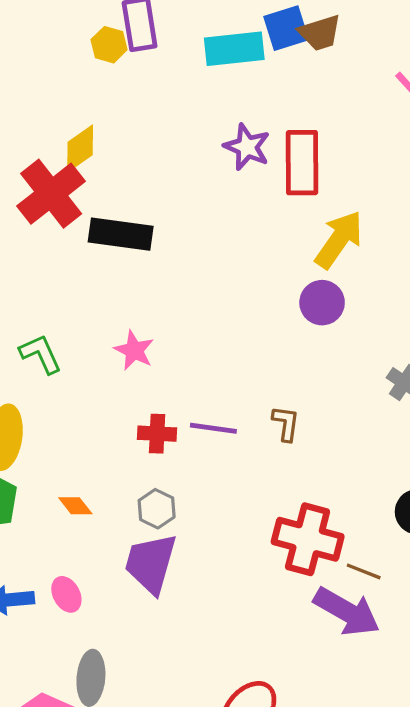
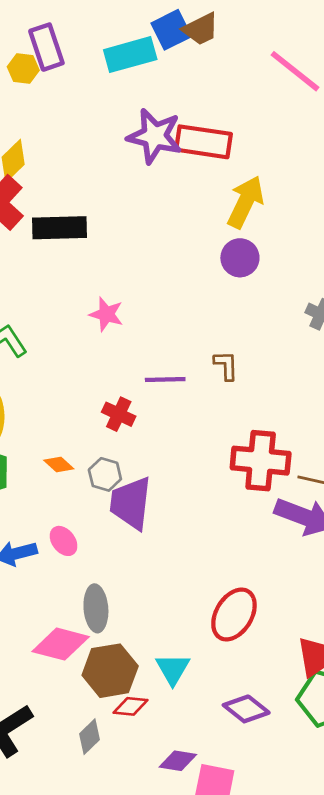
purple star: (247, 147) -> (155, 136), size x1.4
red rectangle: (302, 163) -> (203, 142), turned -72
pink star: (134, 350) -> (106, 314), moved
red cross: (157, 434) -> (119, 414), moved, turned 32
gray hexagon: (157, 509) -> (105, 474), moved

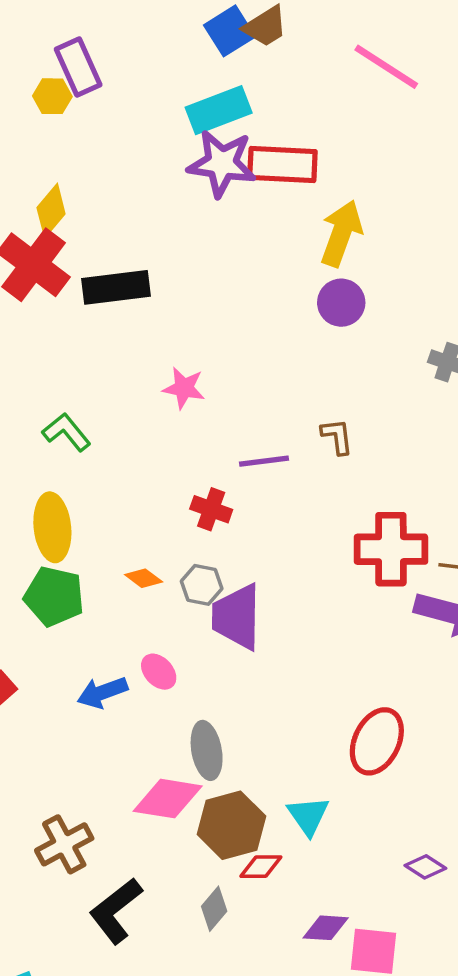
cyan rectangle: (130, 55) -> (219, 110), moved
purple diamond: (246, 709) -> (425, 867), moved, size x0.7

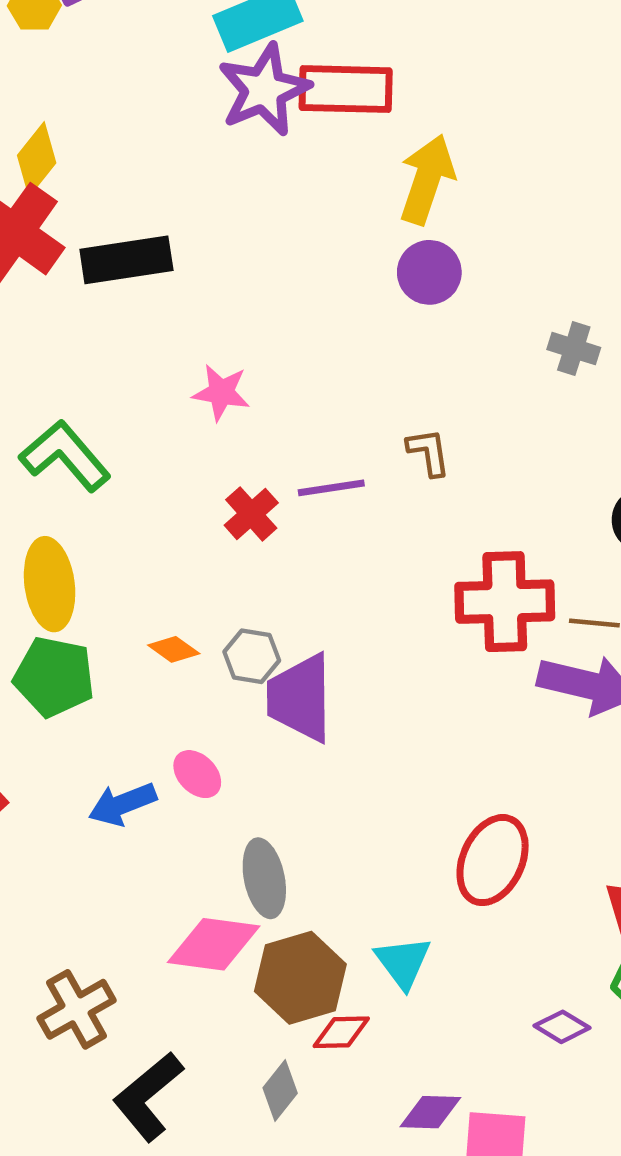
purple star: (222, 163) -> (264, 90), turned -30
green L-shape: (67, 432) -> (65, 456), size x1.4
red cross: (211, 509) -> (251, 514), moved, turned 30

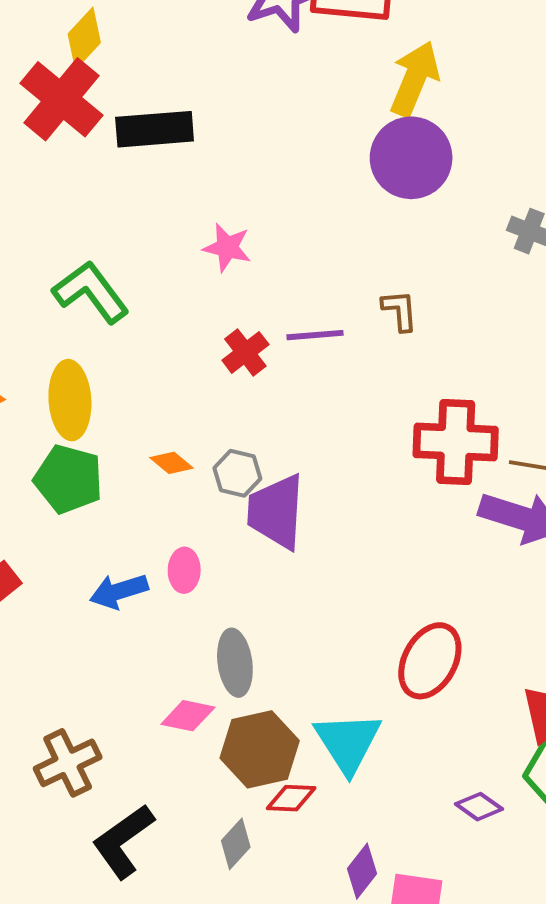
purple circle: (429, 272) -> (411, 158), size x1.5
pink ellipse: (197, 774) -> (184, 570), turned 42
pink diamond: (214, 944) -> (188, 716), size x0.7
cyan triangle: (403, 962) -> (348, 742), size x1.4
purple diamond: (430, 1112) -> (362, 871), turned -58

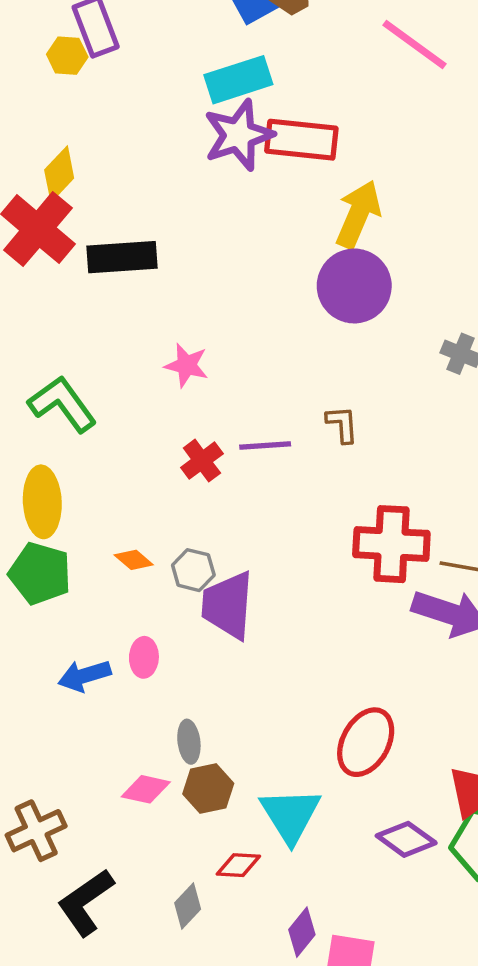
gray ellipse: (235, 663) -> (189, 742), size x0.7
brown hexagon: (260, 749) -> (208, 789), moved, size x0.7
purple diamond: (479, 807) -> (406, 839), moved, size x1.4

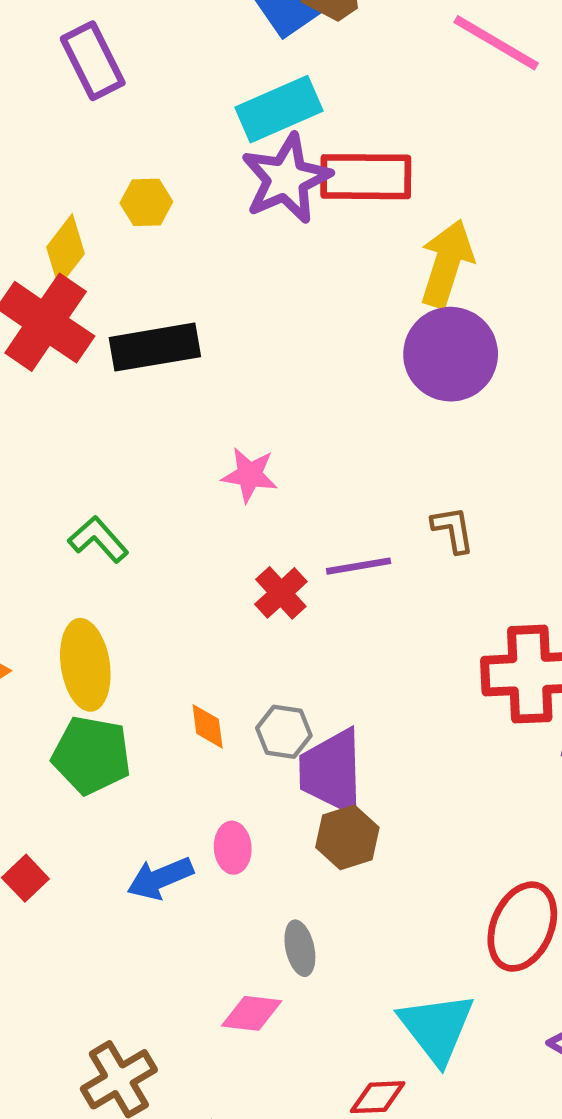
yellow hexagon: (67, 56) -> (146, 202), moved
green L-shape: (62, 404) -> (98, 539), size x0.7
orange diamond: (134, 560) -> (208, 726), turned 48
brown hexagon: (208, 789) -> (347, 837), moved

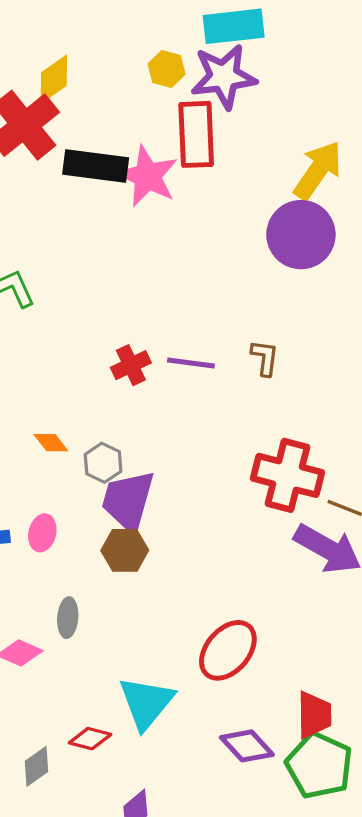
red rectangle: (366, 177) -> (196, 134), moved, turned 70
yellow hexagon: (146, 202) -> (167, 69), moved
pink star: (250, 475) -> (147, 176), moved, size x1.5
orange diamond: (208, 726) -> (51, 443), turned -48

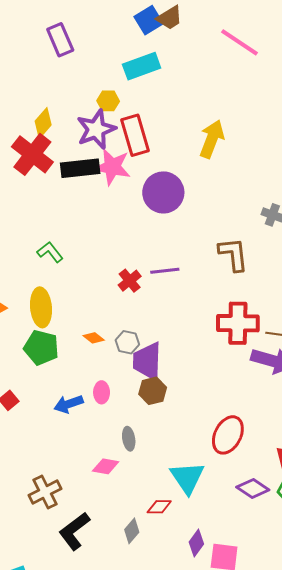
purple star: (224, 77) -> (96, 129), moved
purple circle: (301, 235) -> (163, 192), moved
brown L-shape: (265, 358) -> (233, 254), moved, size x1.6

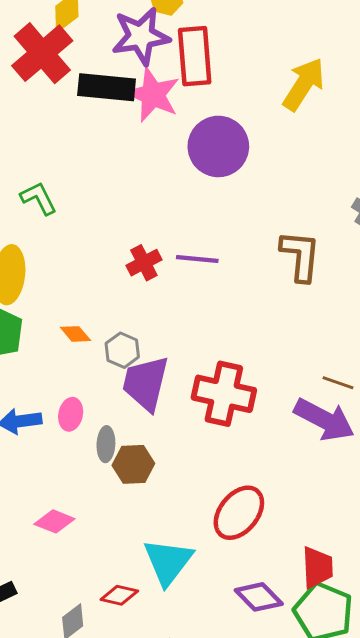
red cross: (238, 323) -> (224, 394), moved
brown hexagon: (153, 391) -> (133, 464), moved
gray ellipse: (129, 439) -> (106, 444), moved

